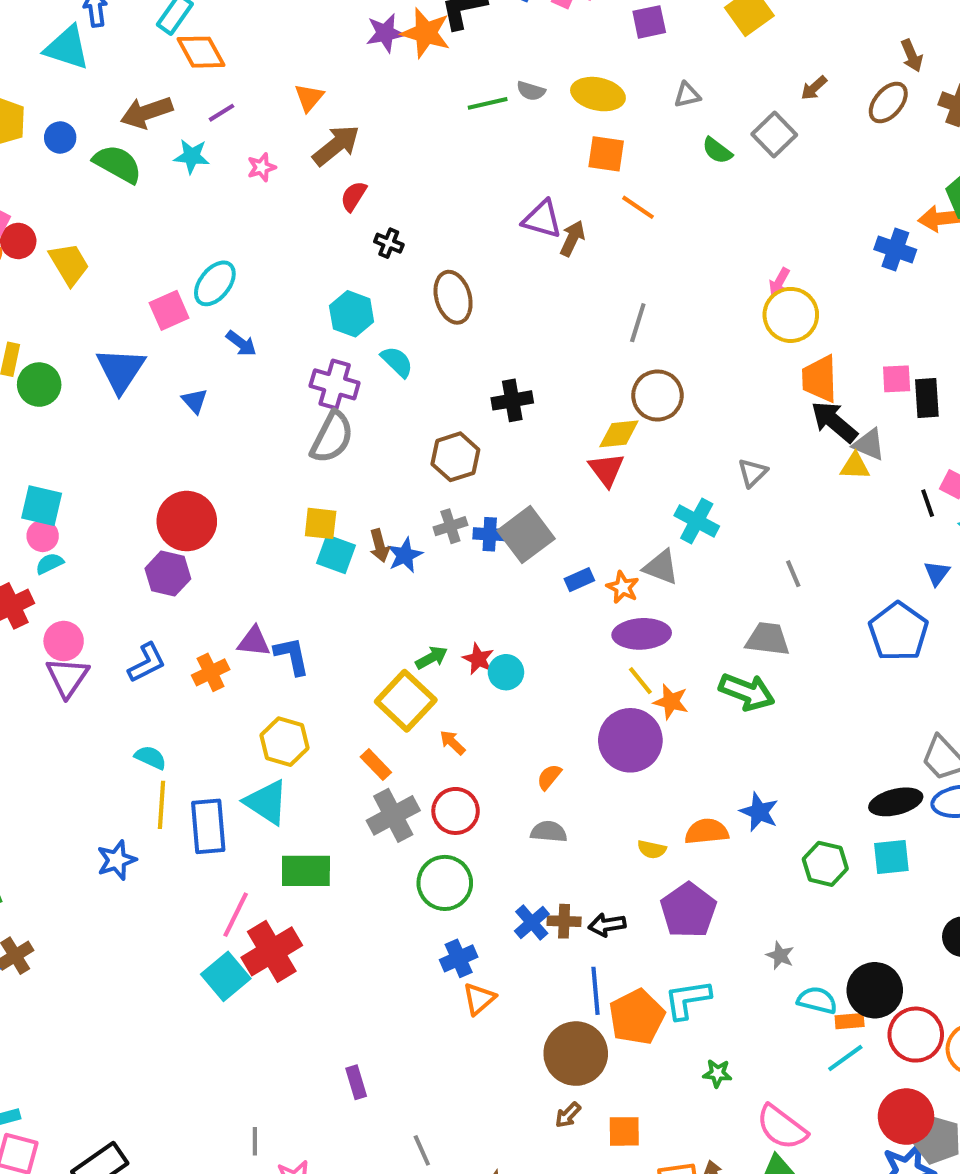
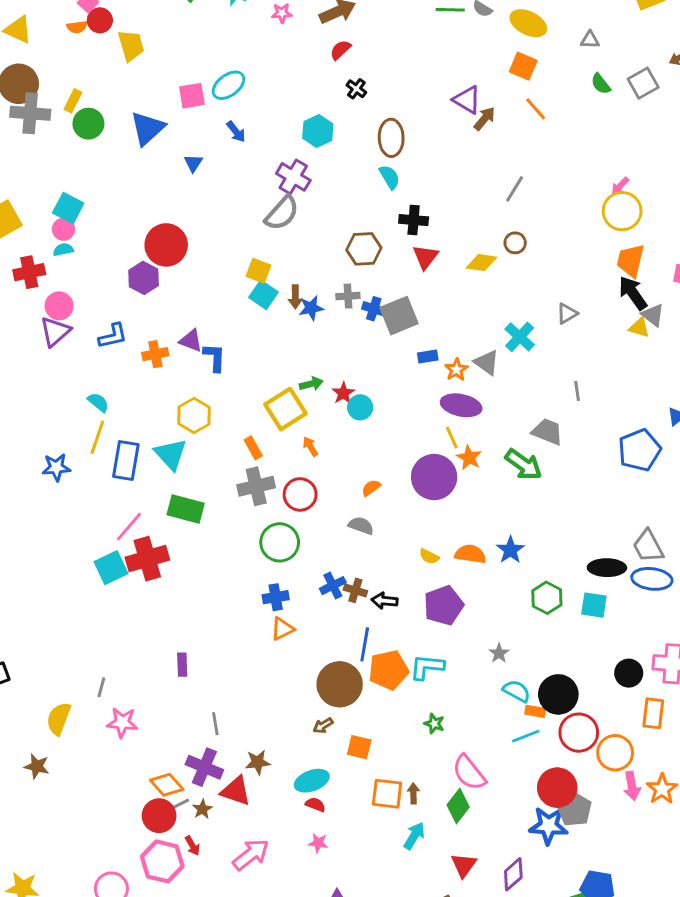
cyan semicircle: (397, 362) -> (390, 177), moved
brown circle: (657, 395) -> (515, 243), size x0.6
red triangle: (606, 470) -> (425, 257), moved

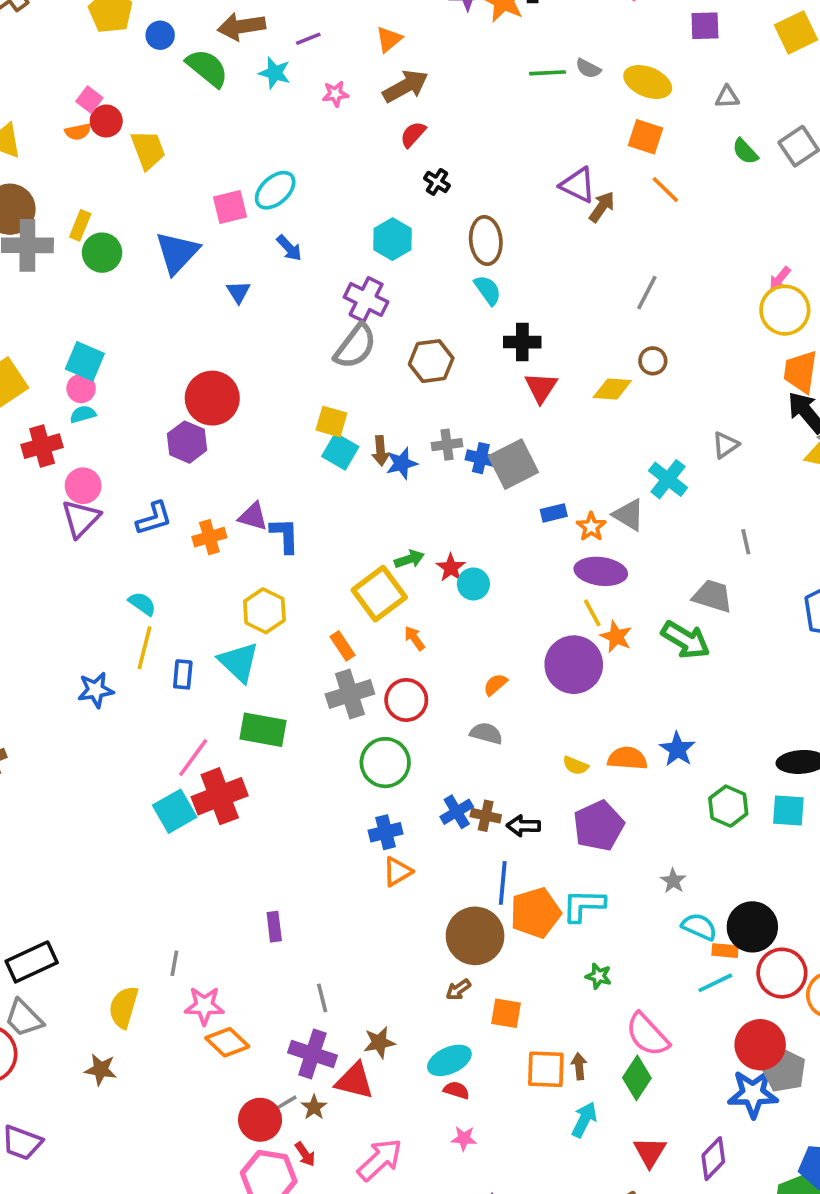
brown hexagon: (364, 249) -> (431, 361), moved
blue rectangle: (126, 460) -> (183, 674), size x0.6
orange diamond: (167, 785) -> (227, 1042), moved

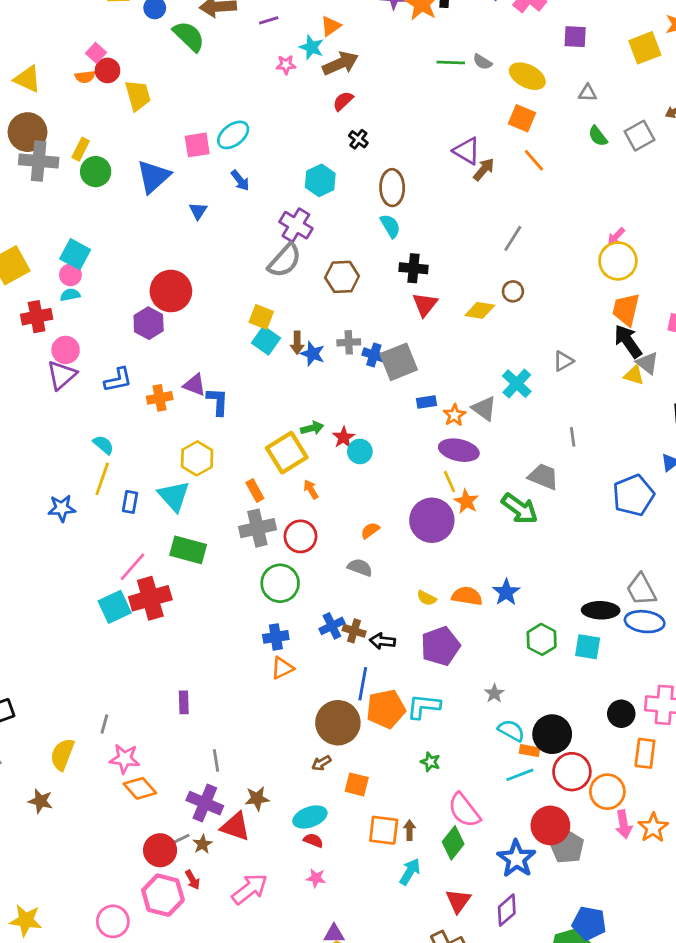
cyan star: (275, 73) -> (312, 47), moved
blue star: (402, 463) -> (313, 354), turned 30
blue star: (753, 1094) -> (516, 859), moved, turned 30

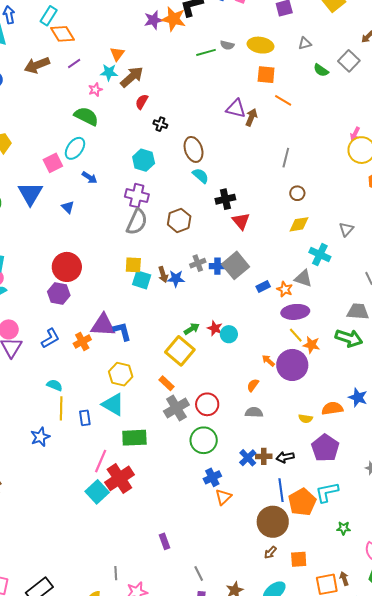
green semicircle: (189, 36) -> (86, 116), moved
yellow diamond: (480, 310) -> (299, 224), moved
purple triangle: (195, 385) -> (103, 325), size x1.5
orange arrow: (311, 489) -> (268, 361), moved

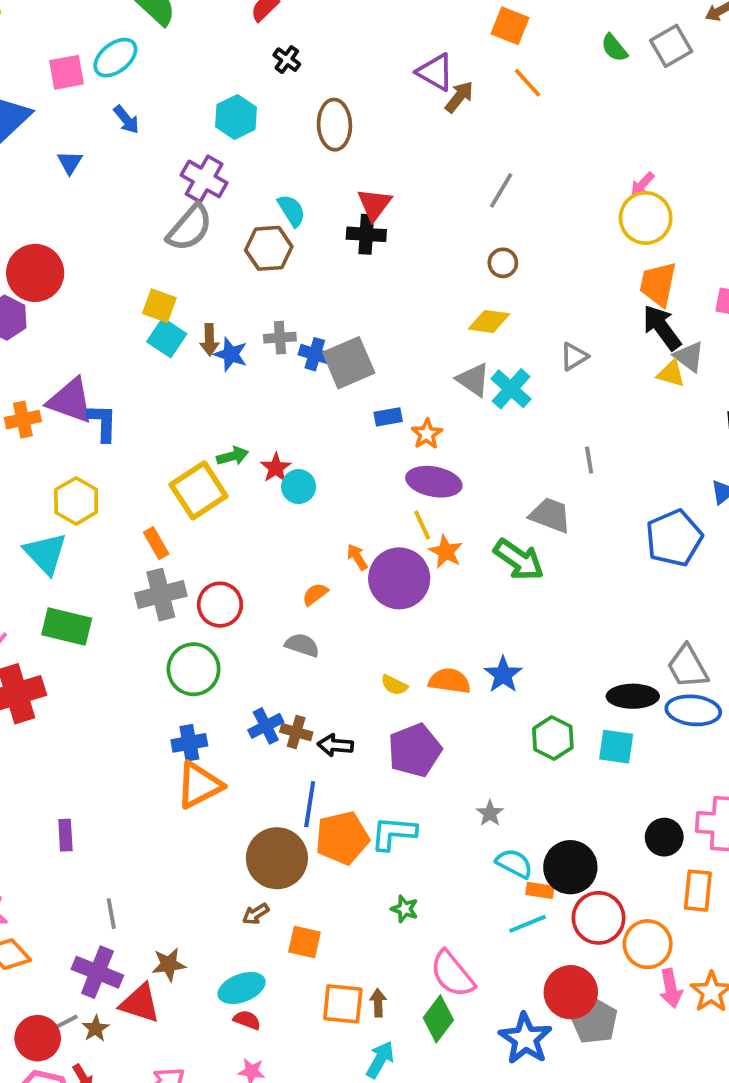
cyan semicircle: (201, 176) -> (292, 210), moved
red triangle: (241, 221) -> (374, 204), moved
gray triangle: (303, 278) -> (473, 380), moved
orange triangle: (223, 497) -> (199, 785), size x1.5

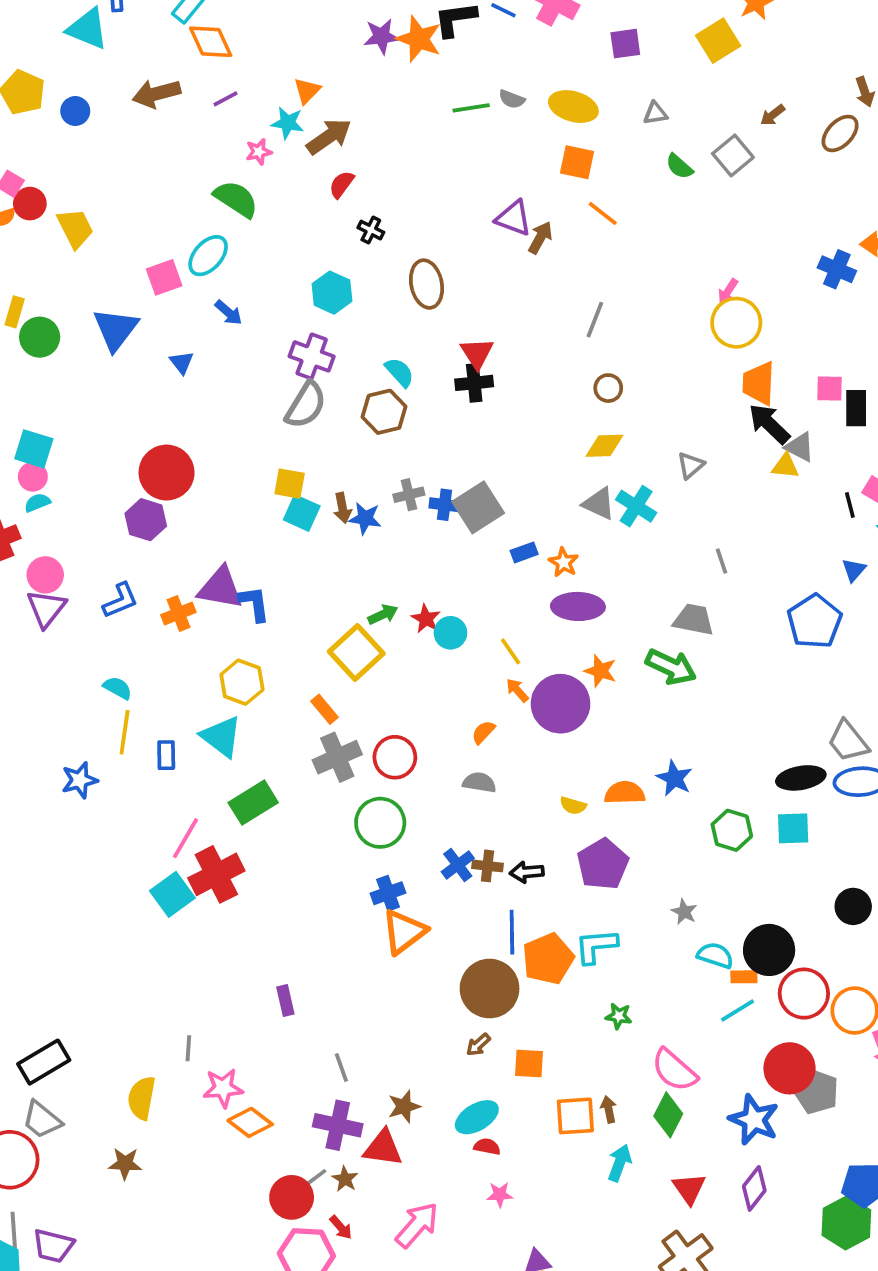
yellow line: (422, 525) -> (511, 651), moved
green rectangle: (67, 627) -> (253, 803), turned -36

